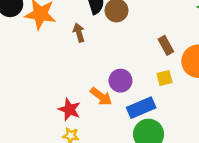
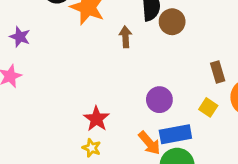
yellow square: (164, 78) -> (208, 107), turned 35
orange arrow: (101, 97) -> (149, 143), moved

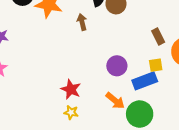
yellow square: (208, 107) -> (156, 65), turned -32
blue rectangle: (175, 134) -> (145, 81), moved

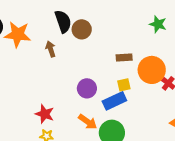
brown rectangle: (158, 36) -> (124, 58), turned -63

